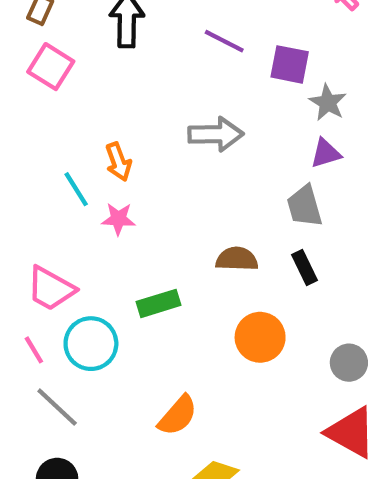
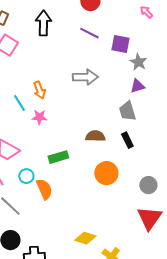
cyan circle: (91, 344) -> (26, 176), size x0.6
orange semicircle: (178, 416) -> (44, 189), moved, turned -65
red triangle: (351, 432) -> (149, 218), turned 36

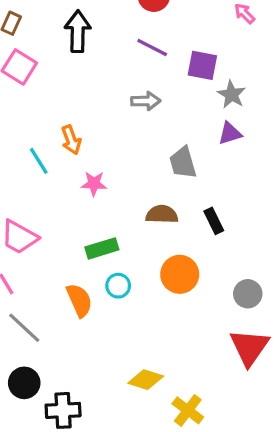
gray arrow: (85, 77) -> (146, 101), moved, size x0.7
gray trapezoid: (127, 111) -> (183, 163), moved
pink star: (39, 117) -> (94, 184), moved
cyan circle: (26, 176) -> (118, 286), moved

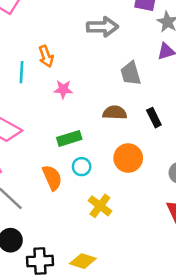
gray arrow: (146, 101) -> (102, 27), size x1.4
cyan line: (39, 161) -> (21, 72), turned 35
yellow diamond: (146, 380) -> (83, 261), moved
yellow cross: (188, 410) -> (100, 206), moved

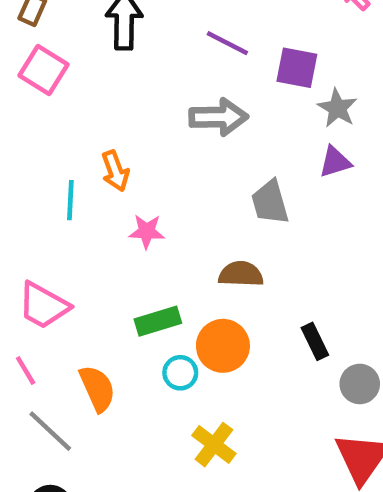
black rectangle: (154, 118) -> (315, 341), moved
orange circle: (128, 158) -> (223, 346), moved
orange semicircle: (52, 178) -> (97, 388), moved

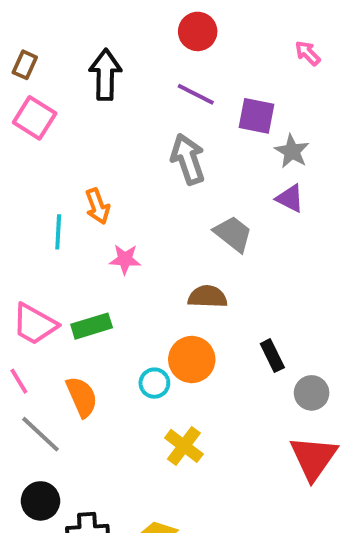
gray arrow: (218, 117) -> (188, 159), turned -108
purple triangle: (335, 162) -> (290, 198), turned 44
gray trapezoid: (270, 202) -> (233, 234), turned 144
green rectangle: (158, 321) -> (92, 326), moved

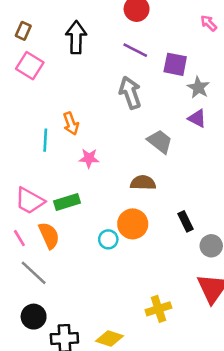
orange semicircle: (82, 397) -> (49, 235), moved
yellow cross: (184, 446) -> (158, 309), moved, turned 35

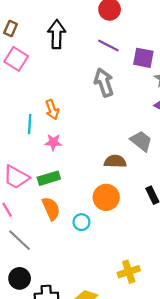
gray trapezoid: (160, 142) -> (141, 141), moved
pink star: (89, 158) -> (53, 142), moved
orange semicircle: (49, 235) -> (51, 209), moved
cyan circle: (108, 239) -> (81, 222), moved

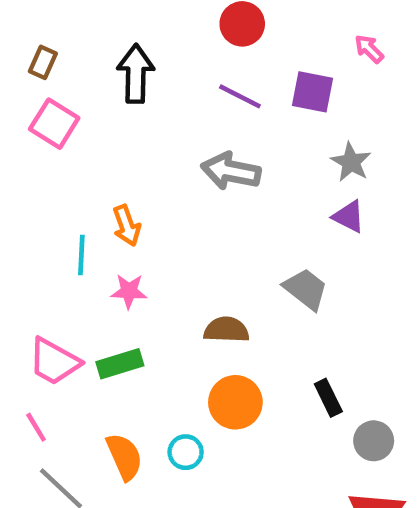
purple square: (143, 58) -> (312, 92), moved
gray arrow: (104, 83) -> (231, 171), turned -60
brown semicircle: (115, 161) -> (226, 330), moved
orange semicircle: (51, 209) -> (124, 457), moved

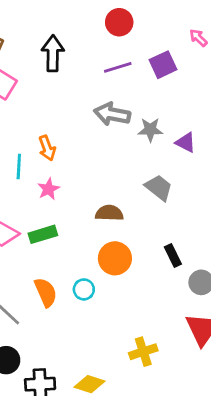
purple square: (312, 92) -> (163, 65), turned -36
purple line: (240, 96) -> (118, 67), turned -44
gray star: (351, 162) -> (150, 130), moved, turned -30
pink star: (129, 291) -> (48, 189), turned -30

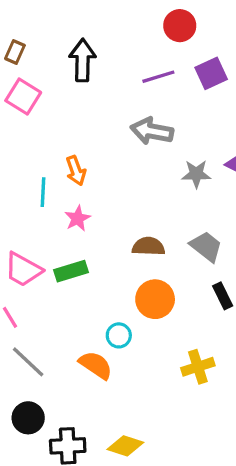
red circle: (119, 22) -> (180, 26), moved
gray star: (150, 130) -> (196, 174), moved
gray trapezoid: (159, 188) -> (206, 246), moved
orange semicircle: (46, 292) -> (96, 365), moved, turned -32
yellow cross: (143, 352) -> (198, 367), moved

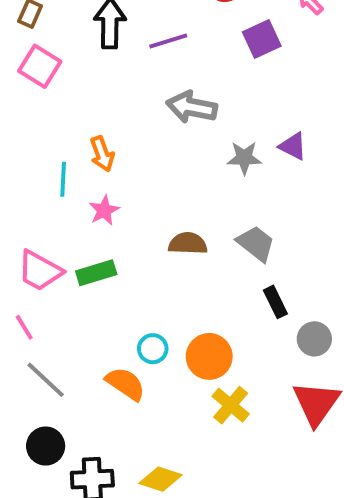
purple line: (158, 77) -> (168, 41), moved
orange circle: (155, 299) -> (209, 356), moved
yellow cross: (198, 367) -> (231, 405), moved, turned -32

